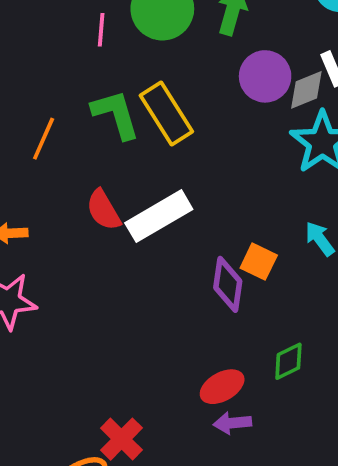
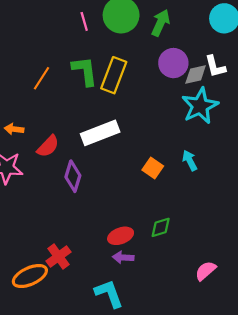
pink line: (101, 30) -> (84, 21), turned -30
yellow rectangle: (166, 113) -> (114, 75), turned 44
red semicircle: (103, 210) -> (48, 146), moved, turned -115
purple diamond: (228, 284) -> (73, 176), moved

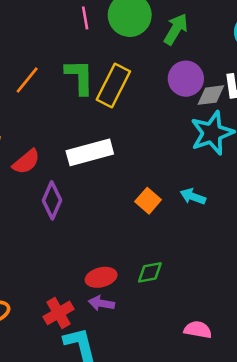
cyan arrow: (190, 160) -> (193, 197), turned -48
red cross: (59, 256) -> (58, 313), moved
pink semicircle: (206, 271) -> (198, 330), turned 45

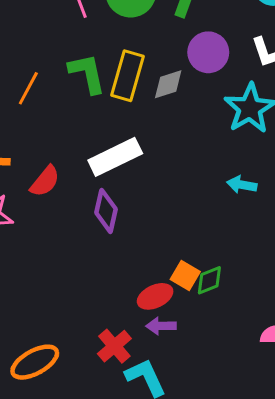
gray diamond: (211, 95) -> (168, 84), moved
purple diamond: (52, 200) -> (106, 211), moved
orange square: (148, 201) -> (185, 275), moved

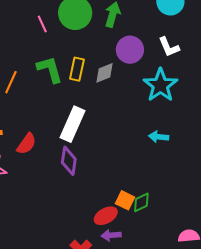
yellow rectangle: (127, 76) -> (77, 69), size x0.7
white rectangle: (115, 157) -> (72, 124), turned -36

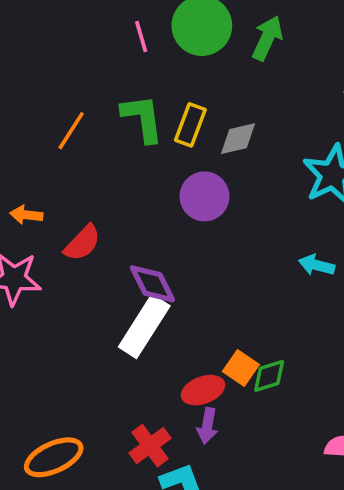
purple circle: (130, 50) -> (204, 196), moved
white rectangle: (72, 124) -> (144, 326), moved
purple diamond: (69, 161) -> (152, 284), turned -44
purple arrow: (111, 235) -> (207, 426), turned -84

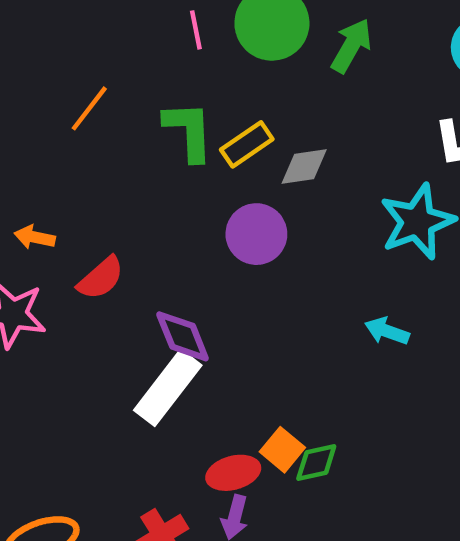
yellow rectangle: (190, 125) -> (247, 144), turned 30
orange line: (71, 131) -> (89, 108), moved

